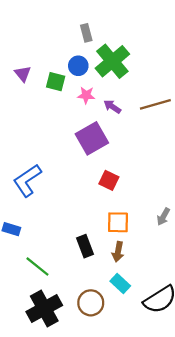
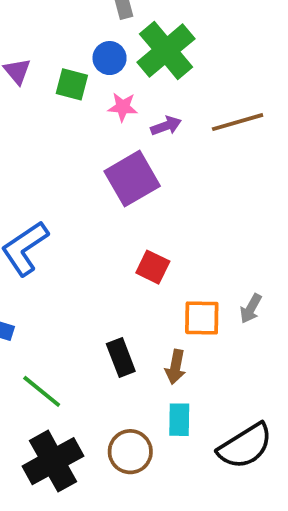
purple arrow: (112, 107) -> (166, 126), turned 126
red square: (109, 180) -> (153, 267), moved
orange square: (118, 222) -> (202, 318), moved
cyan rectangle: (120, 284) -> (179, 420), turned 48

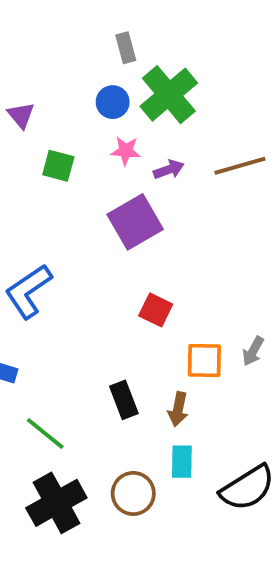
green square: (72, 84) -> (58, 166), moved

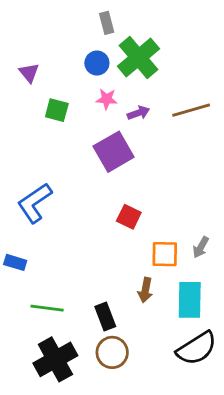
black rectangle: (124, 400) -> (105, 316), moved
green line: (45, 434) -> (47, 308), turned -32
cyan rectangle: (182, 462) -> (190, 300), moved, size x1.5

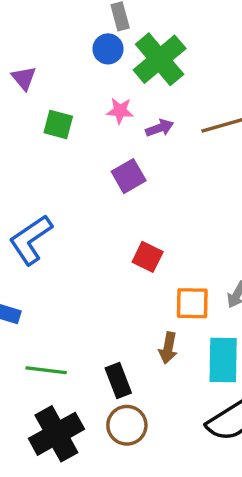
blue circle: (97, 63) -> (108, 49), moved
purple square: (114, 152) -> (129, 176), size x0.7

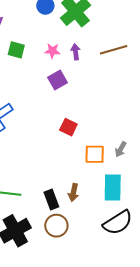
pink star: (120, 111) -> (52, 51), moved
purple arrow: (160, 128) -> (76, 52), turned -77
brown arrow: (168, 348) -> (74, 192), moved

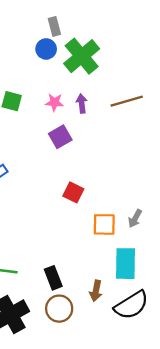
brown arrow: (74, 192) -> (96, 291), moved

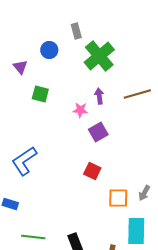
blue circle: (46, 49) -> (49, 50), moved
pink star: (54, 102) -> (80, 110), moved
purple square: (60, 137) -> (98, 132), moved

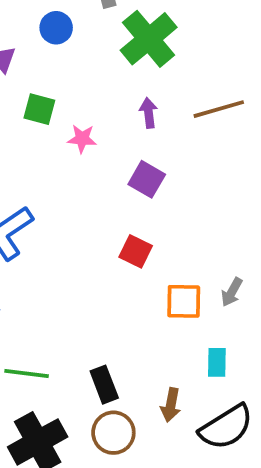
pink star: (80, 110) -> (82, 139), moved
purple square: (98, 132) -> (147, 179), turned -30
cyan rectangle: (136, 231) -> (217, 362), size x0.6

